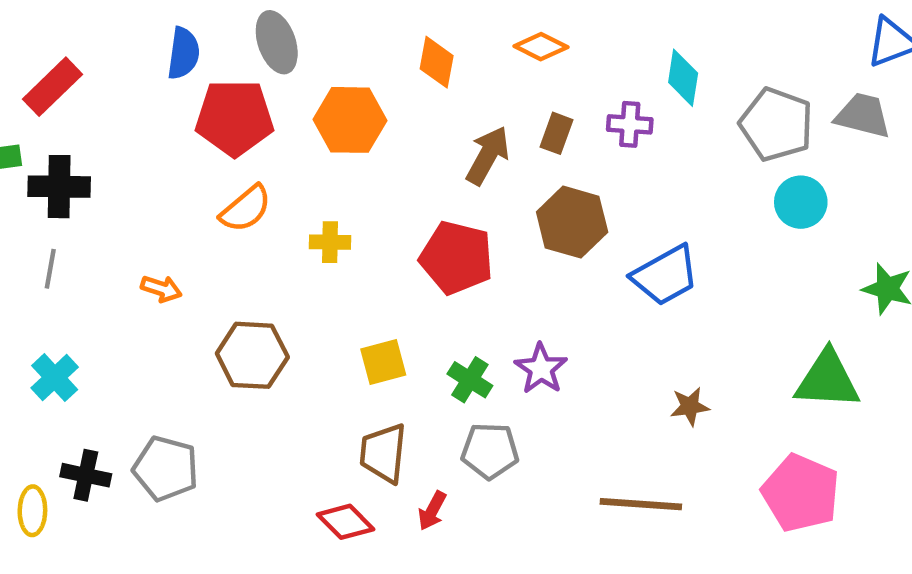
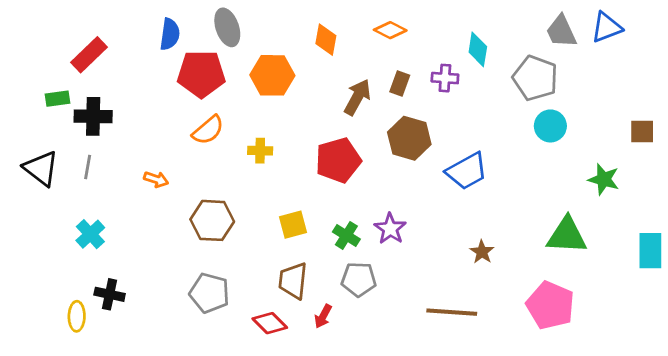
gray trapezoid: (863, 116) -> (561, 31), moved, turned -129
red pentagon: (457, 258) -> (338, 160), turned -30
brown star: (690, 406) -> (482, 252), turned -30
gray pentagon: (166, 469) -> (209, 293), moved

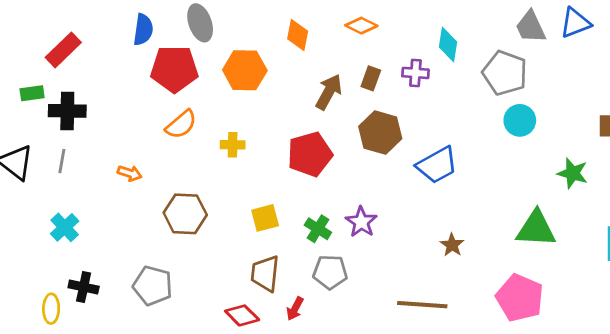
gray pentagon: (209, 293) -> (153, 286), moved

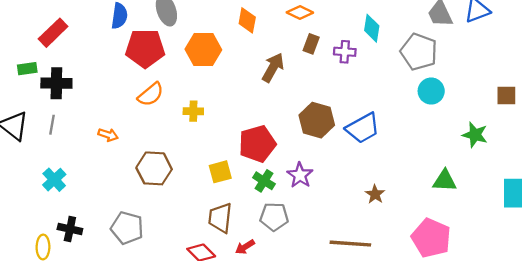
brown rectangle: (371, 78) -> (311, 44), moved
brown hexagon: (380, 133) -> (317, 120), moved
red pentagon: (310, 154) -> (257, 144), moved
green triangle: (536, 229) -> (445, 181), size x0.7
red arrow: (295, 309) -> (245, 247), turned 30

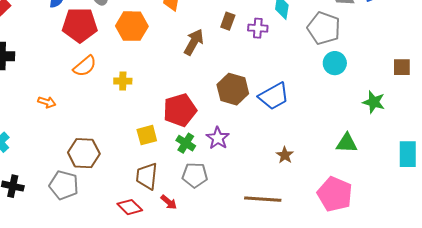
brown hexagon: (154, 168) -> (84, 153), moved
red arrow: (245, 247) -> (169, 202), turned -108

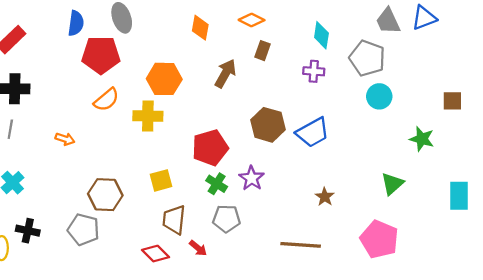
orange hexagon: (132, 26) -> (164, 79), moved
purple cross: (258, 28) -> (314, 71), moved
yellow cross: (123, 81) -> (148, 116), size x1.5
yellow square: (147, 135) -> (161, 180), moved
green triangle: (347, 143) -> (392, 184), turned -45

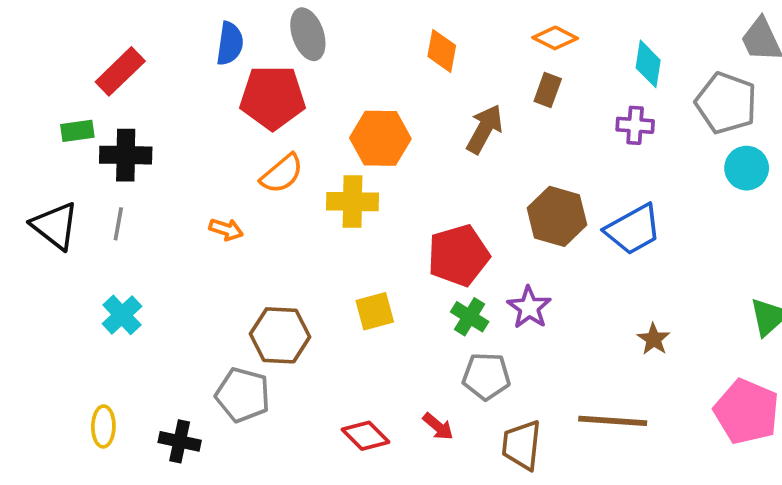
orange diamond: (252, 20) -> (555, 38), moved
orange arrow: (65, 139) -> (226, 229), moved
brown trapezoid: (174, 220) -> (522, 445), moved
black cross: (28, 231) -> (180, 441), moved

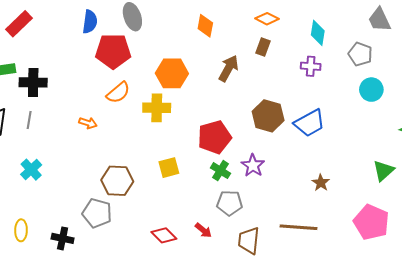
red rectangle: (120, 71) -> (19, 24), moved
gray pentagon: (726, 103) -> (360, 54), size x0.7

